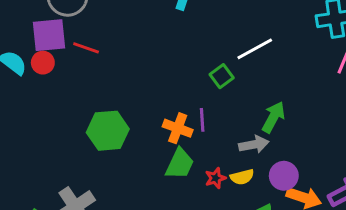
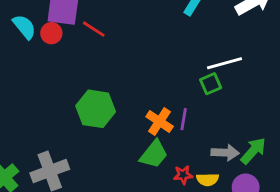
white line: (255, 49) -> (224, 63), moved
green arrow: (273, 117) -> (253, 151), moved

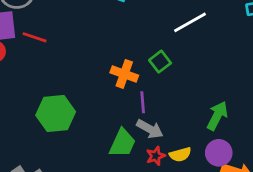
white line: (224, 63) -> (190, 22), moved
orange cross: (160, 122) -> (124, 74), moved
gray arrow: (225, 153) -> (150, 129), moved, turned 40

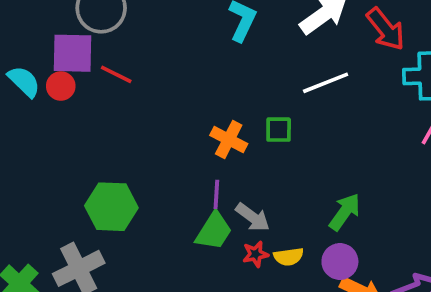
green square: (160, 62) -> (279, 130), turned 30
purple line: (143, 102) -> (216, 194), moved
green hexagon: (56, 113) -> (111, 207), moved

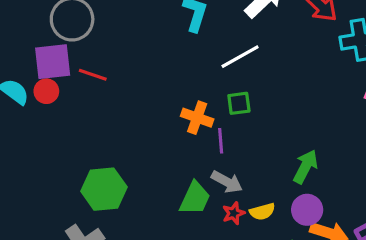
white line: (326, 83) -> (240, 57), moved
purple line: (216, 194) -> (221, 141), moved

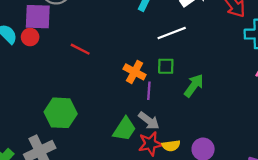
red line: (93, 75) -> (80, 49), moved
green arrow: (305, 167) -> (194, 86), moved
red star: (234, 213) -> (150, 144), size x1.5

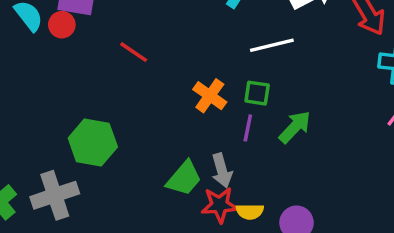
purple line: (149, 91) -> (248, 128), moved
gray arrow: (149, 121) -> (222, 171), turned 30

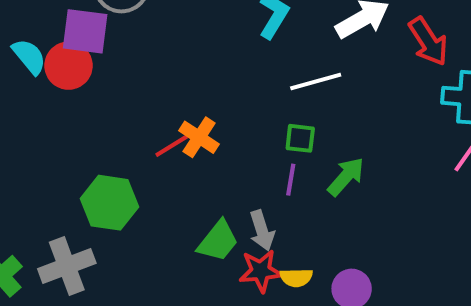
red circle: (62, 25) -> (69, 66), size x1.5
red line: (134, 52) -> (172, 146), moved, turned -64
orange cross: (210, 96) -> (199, 137), moved

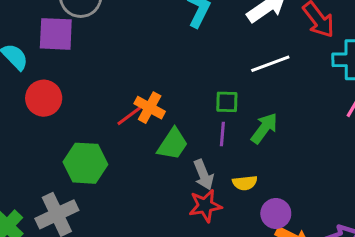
red circle: (69, 66) -> (44, 98), moved
white line: (316, 82) -> (270, 64), moved
green trapezoid: (218, 241) -> (173, 144), moved
yellow semicircle: (296, 278) -> (245, 183), moved

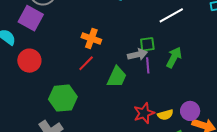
purple square: (56, 34) -> (31, 18), turned 35
orange cross: (150, 108) -> (91, 39), moved
gray arrow: (204, 175) -> (137, 54), moved, turned -72
yellow semicircle: (245, 183) -> (165, 115), moved

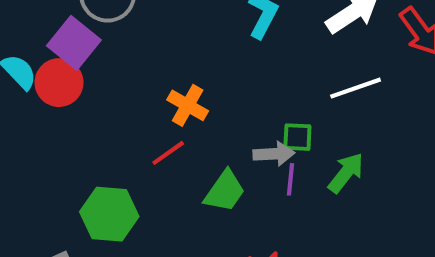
red circle: (29, 61) -> (59, 83), moved

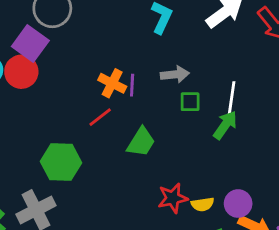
white line: (356, 88) -> (231, 100), moved, turned -60
gray arrow: (274, 154) -> (175, 74), moved
purple line: (291, 179) -> (132, 85), moved

